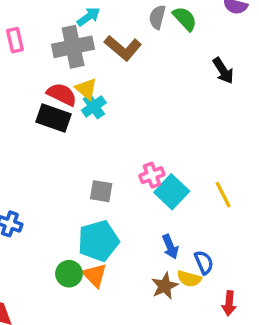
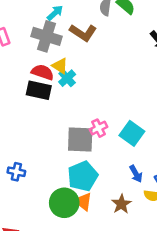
gray cross: (73, 47) -> (46, 36), turned 36
pink cross: (152, 175) -> (98, 128), moved
gray square: (101, 191) -> (80, 139), size x1.6
green circle: (69, 274) -> (64, 203), size x1.5
brown star: (165, 286) -> (121, 204), moved

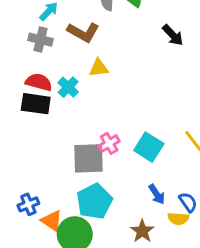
gray cross: (46, 36) -> (40, 40), size x0.7
yellow triangle: (60, 66) -> (99, 68), moved, turned -36
blue cross: (16, 172) -> (28, 204), moved, turned -30
orange triangle: (83, 202) -> (52, 221), moved

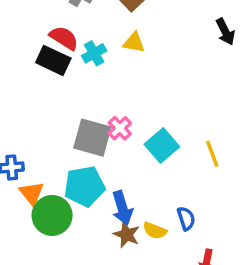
pink cross: (109, 143) -> (120, 128), turned -30
blue arrow: (157, 194) -> (122, 208), moved, size x1.4
yellow semicircle: (178, 219) -> (155, 231), moved
brown star: (142, 231) -> (127, 235), turned -30

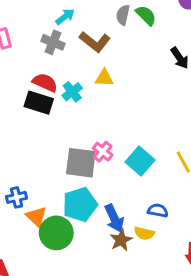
blue semicircle: (186, 218) -> (158, 210), moved, turned -54
brown star: (127, 235) -> (121, 240), turned 30

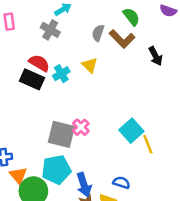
gray semicircle: (123, 15) -> (98, 33), moved
brown L-shape: (95, 42) -> (122, 39), moved
yellow triangle: (104, 78) -> (90, 65), turned 35
cyan square: (140, 161) -> (131, 131), moved

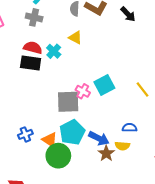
cyan square: (131, 131) -> (104, 85), moved, turned 30
orange triangle: (18, 175) -> (50, 140), moved
blue arrow: (84, 185) -> (99, 138), turned -30

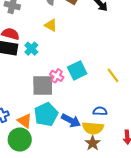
cyan cross: (54, 51) -> (31, 49), moved
yellow semicircle: (122, 146) -> (93, 128), size x1.5
brown star: (106, 153) -> (93, 143), moved
green circle: (58, 156) -> (20, 140), moved

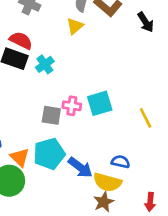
yellow triangle: (51, 25) -> (75, 26), moved, turned 40
pink cross: (57, 76) -> (72, 106), turned -32
gray square: (43, 86) -> (51, 115), size x0.7

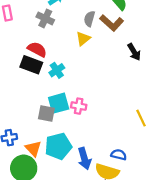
black arrow: (146, 22) -> (134, 52), moved
cyan square: (100, 103) -> (59, 103), moved
gray square: (51, 115) -> (46, 114), moved
blue arrow: (80, 167) -> (84, 159), turned 35

